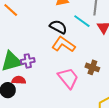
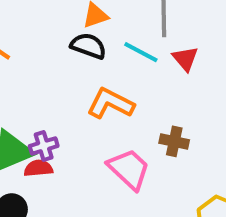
black semicircle: (58, 27) -> (88, 46), moved
red semicircle: (19, 80) -> (38, 168), moved

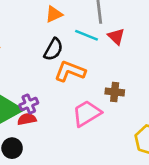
black semicircle: (88, 46) -> (53, 49), moved, turned 105
pink trapezoid: (129, 169) -> (87, 113), turned -68

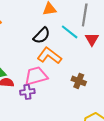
purple cross: (29, 104) -> (27, 92), moved
pink trapezoid: (87, 113) -> (36, 76), moved

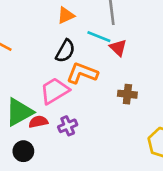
red triangle: (92, 39) -> (118, 48), moved
pink trapezoid: (36, 76) -> (55, 91), moved

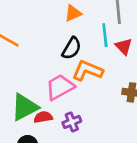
cyan line: (99, 37) -> (105, 35), turned 60

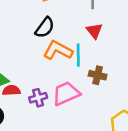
cyan line: (105, 35) -> (78, 55), moved
pink trapezoid: (60, 87) -> (66, 93), moved

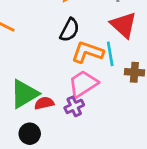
red triangle: (94, 31) -> (124, 25), size x1.5
pink trapezoid: (66, 93) -> (83, 84), moved

